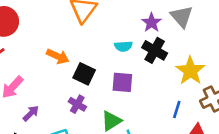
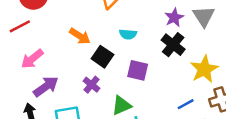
cyan semicircle: (123, 46) -> (128, 34), moved
blue line: (177, 110) -> (186, 104), turned 35
purple arrow: (31, 113) -> (46, 87), size x1.5

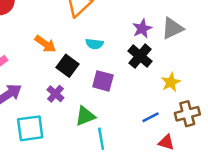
gray triangle: (204, 16) -> (172, 28), turned 35
yellow star: (204, 69) -> (171, 82), size x0.7

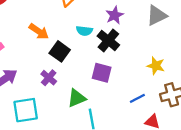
purple star: (142, 29) -> (115, 15), moved
black cross: (140, 56) -> (108, 40), moved
purple square: (103, 81) -> (102, 73), moved
yellow star: (171, 82) -> (156, 66), turned -30

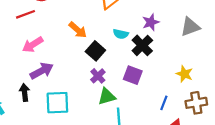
purple cross: (49, 78) -> (98, 76), moved
blue line: (137, 98) -> (164, 103), turned -48

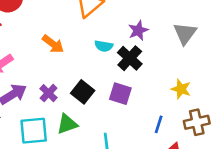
gray triangle: (190, 27) -> (185, 33), turned -30
black square: (95, 51) -> (83, 92), moved
purple cross: (98, 76) -> (49, 93), moved
green triangle: (107, 96) -> (67, 124), moved

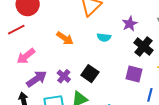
black cross: (130, 58) -> (144, 47), moved
purple square: (120, 94) -> (134, 74), moved

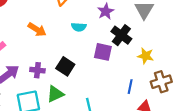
purple square: (134, 74) -> (103, 52), moved
purple cross: (64, 76) -> (37, 70), turned -32

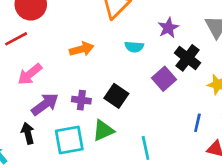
orange arrow: (37, 30) -> (82, 49), turned -48
purple square: (103, 52) -> (164, 79), turned 36

